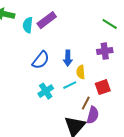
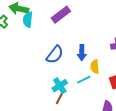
cyan semicircle: (28, 25) -> (28, 20), moved
brown line: (86, 103) -> (60, 98), moved

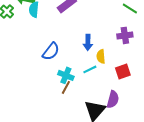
blue semicircle: (55, 55) -> (51, 51), moved
cyan cross: (60, 86) -> (66, 75), turned -35

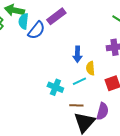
blue semicircle: (51, 51) -> (36, 30), moved
brown line: (66, 87) -> (76, 105), moved, turned 64

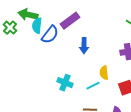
blue arrow: (77, 54) -> (84, 46), moved
cyan cross: (55, 87) -> (65, 83), moved

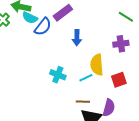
cyan semicircle: (37, 26) -> (30, 18), turned -70
yellow semicircle: (104, 73) -> (97, 65), size x1.5

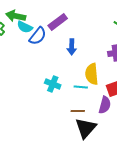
cyan line: (86, 78) -> (81, 87), turned 32
purple semicircle: (109, 108) -> (105, 105), moved

